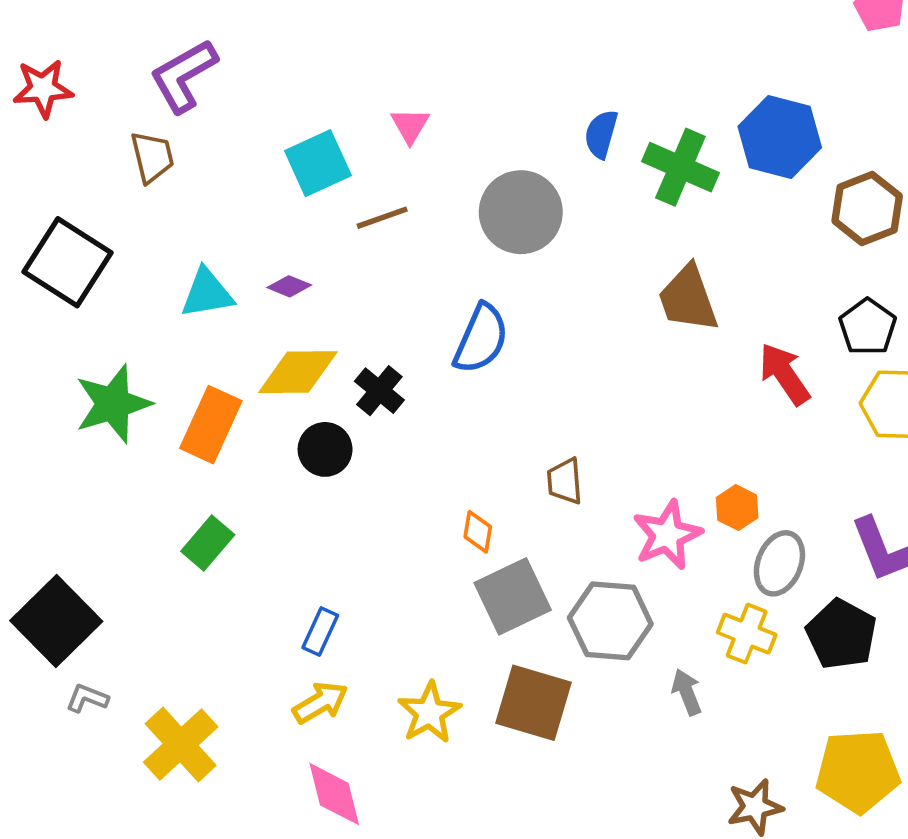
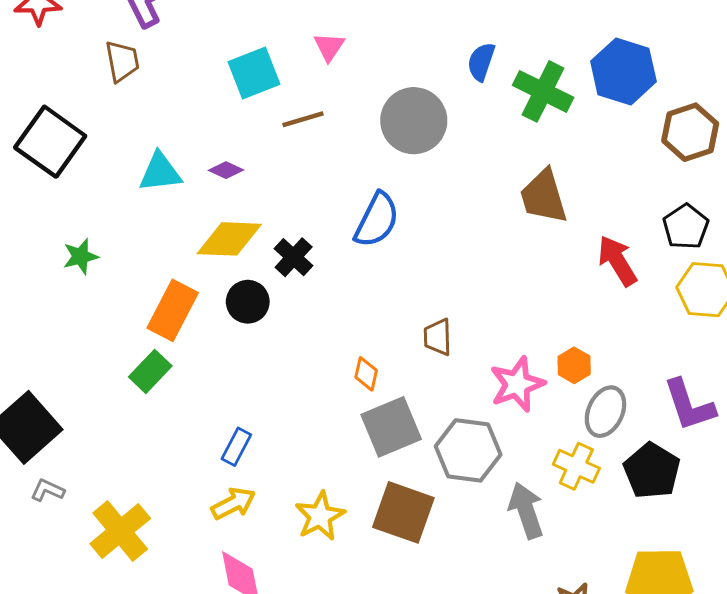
green star: (113, 404) -> (81, 256), size x0.6
orange rectangle: (211, 425) -> (173, 310), moved
gray arrow: (687, 692) -> (526, 510), size x1.5

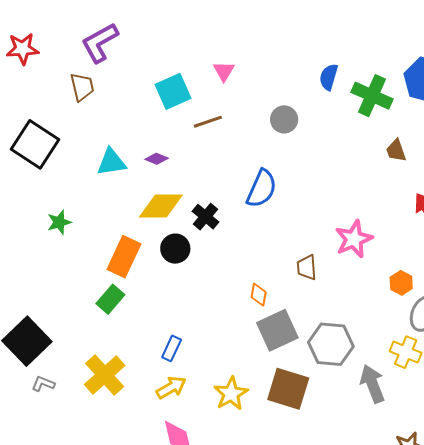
gray circle: (414, 121) -> (284, 119), size x0.6
brown trapezoid: (544, 197) -> (396, 151), moved, size x0.6
pink star: (517, 384) -> (354, 239), moved
yellow cross: (120, 531) -> (105, 375), moved

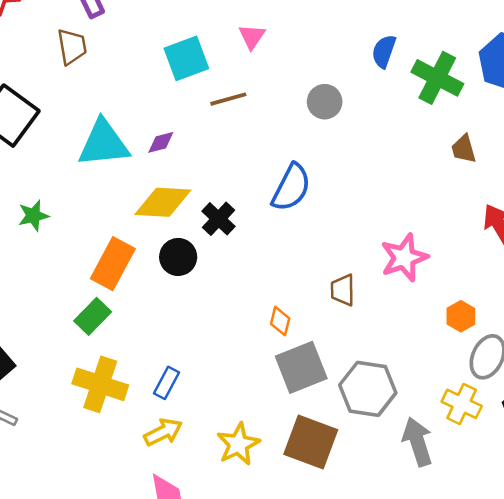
purple diamond: (157, 159) -> (161, 142), turned -40
cyan triangle: (111, 162) -> (104, 143), size x1.4
yellow cross: (105, 375) -> (100, 384), moved, turned -33

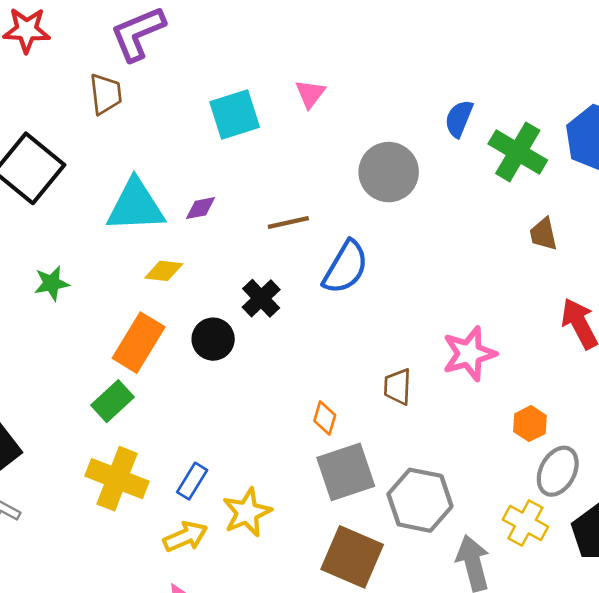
brown line: (228, 99) -> (288, 223), moved
gray circle: (325, 102) -> (389, 172), size x1.5
yellow diamond: (163, 202) -> (164, 271), moved, size x0.6
yellow star: (238, 444) -> (247, 512), moved

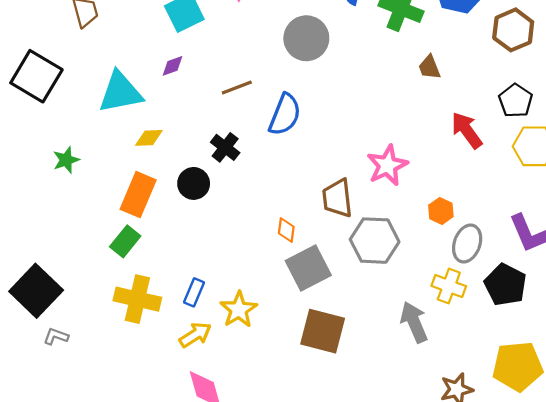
purple diamond: (201, 208) -> (173, 66), moved
brown trapezoid: (398, 387) -> (337, 198), size x1.4
gray hexagon: (420, 500) -> (375, 241), moved

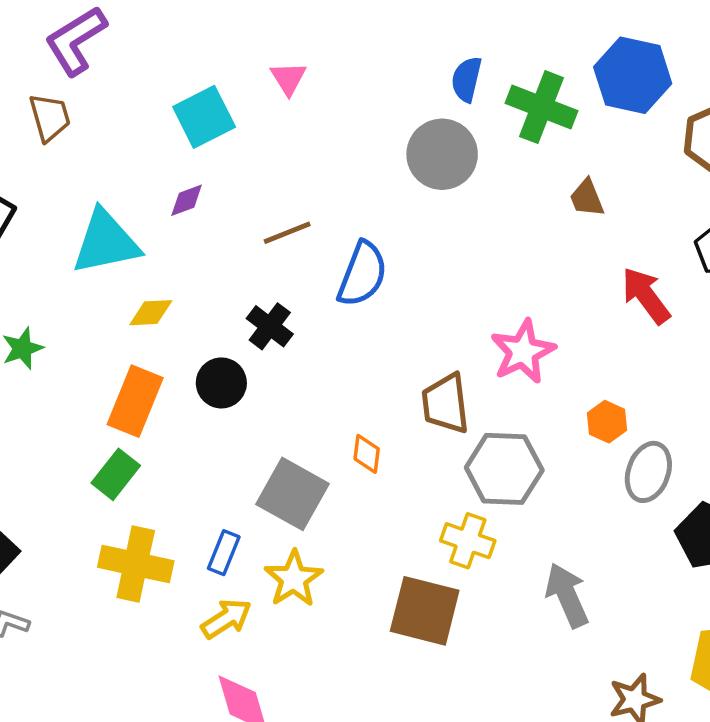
gray circle: (306, 38) -> (442, 154), moved
gray square: (308, 268) -> (292, 494), moved, turned -33
yellow cross: (449, 286) -> (468, 541), moved

